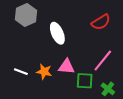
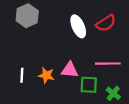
white ellipse: (57, 33) -> (78, 26), moved
pink line: (103, 61) -> (108, 64), turned 50
white line: (21, 72) -> (22, 75), turned 72

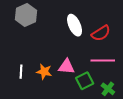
red semicircle: (106, 23) -> (101, 33), moved
green square: (89, 85) -> (85, 81), turned -30

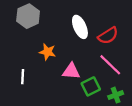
pink line: (103, 61) -> (110, 65), turned 45
orange star: (44, 72) -> (47, 52), moved
green cross: (108, 89) -> (116, 95), turned 32

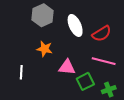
gray hexagon: (28, 16) -> (43, 15), moved
pink line: (110, 65) -> (104, 61), turned -30

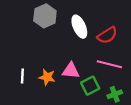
orange star: (45, 49) -> (47, 77), moved

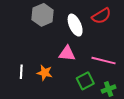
red semicircle: (107, 35) -> (101, 16), moved
pink triangle: (71, 71) -> (67, 53), moved

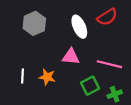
gray hexagon: (43, 15) -> (34, 23), moved

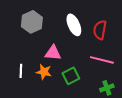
red semicircle: (107, 17) -> (100, 30), moved, turned 132
pink triangle: (71, 57) -> (53, 53), moved
green square: (90, 86) -> (71, 76), moved

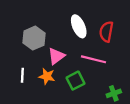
gray hexagon: (32, 22) -> (34, 38), moved
pink triangle: (53, 53) -> (56, 56), turned -42
pink line: (102, 60) -> (94, 59), moved

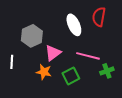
red semicircle: (106, 32) -> (99, 17), moved
white line: (22, 75) -> (12, 62), moved
green cross: (114, 93) -> (107, 71), moved

